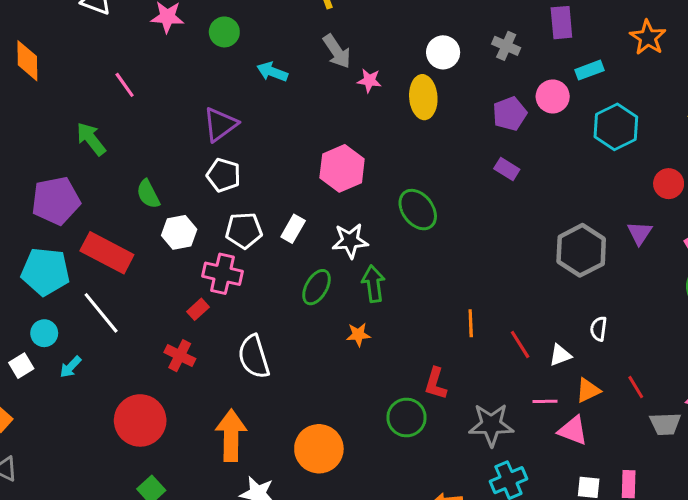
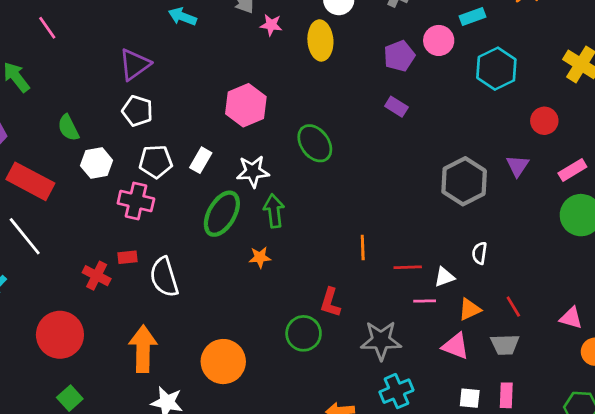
green ellipse: (317, 287) -> (222, 214), size x1.4
red rectangle: (198, 309) -> (128, 257), moved, turned 36
red line: (520, 345) -> (408, 267), turned -60
pink line: (545, 401) -> (425, 301), moved
gray trapezoid: (665, 424) -> (505, 345), moved

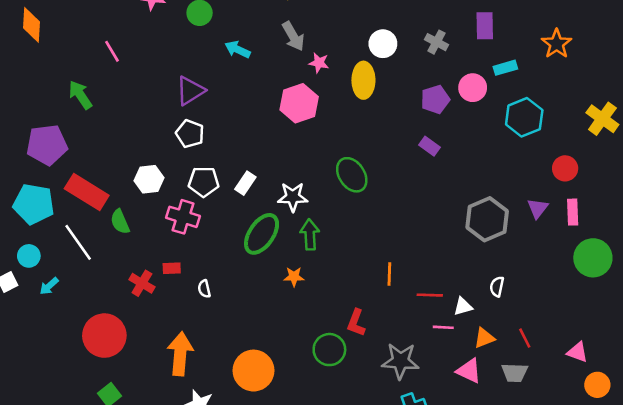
pink hexagon: (246, 105) -> (299, 103), moved
green semicircle: (68, 128) -> (120, 222), moved
pink rectangle: (572, 170) -> (573, 212), moved, turned -65
white semicircle: (164, 277) -> (204, 289), size x0.5

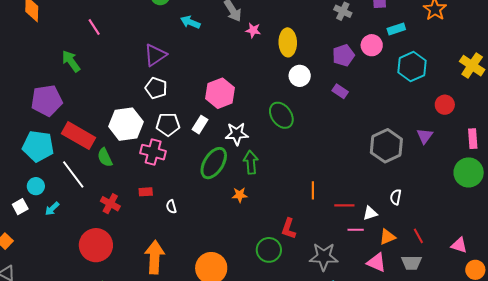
white circle: (383, 44) -> (300, 76), moved
pink hexagon: (299, 103) -> (220, 93), moved
white hexagon: (149, 179) -> (126, 124), size x1.5
pink rectangle: (573, 212) -> (473, 139), moved
red cross: (142, 283) -> (110, 204), moved

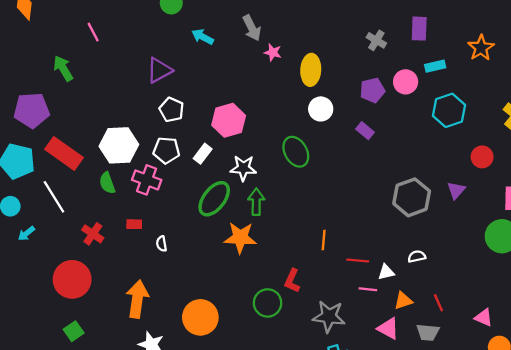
white pentagon: (156, 88) -> (172, 110), moved
green semicircle: (105, 157) -> (107, 183), moved
orange star: (240, 195) -> (240, 238), size x1.8
white semicircle: (396, 197) -> (417, 256), turned 63

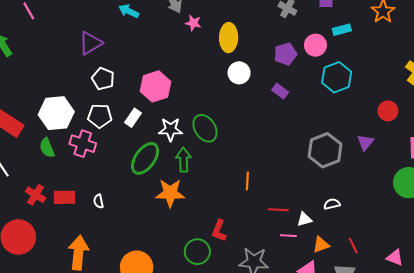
cyan hexagon: (449, 110) -> (337, 77), moved
green ellipse: (296, 152) -> (205, 128), moved
red rectangle: (134, 224) -> (65, 197), moved, size x1.5
orange line: (324, 240) -> (247, 181), moved

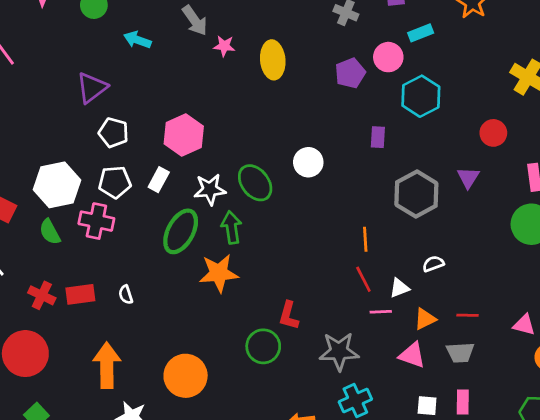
white circle: (239, 73) -> (308, 162), moved
purple rectangle: (280, 91) -> (378, 137), moved, turned 63
orange line: (247, 181) -> (365, 239), moved
red line: (278, 210) -> (363, 279), turned 66
red line: (353, 245) -> (468, 315), turned -56

